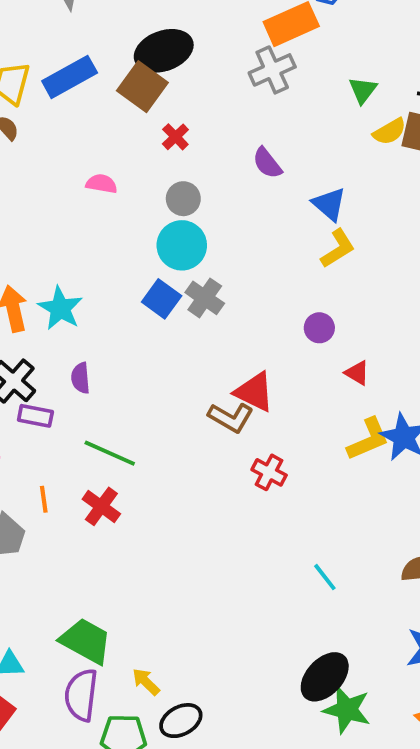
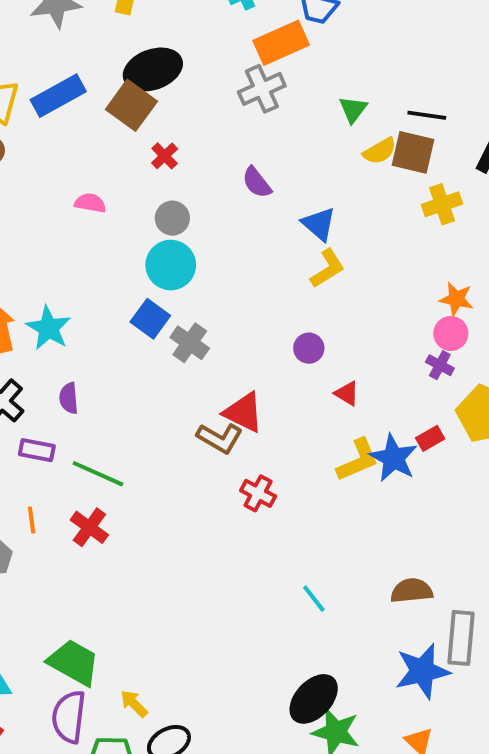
gray cross: (205, 298) -> (190, 343), moved
purple rectangle: (35, 416) -> (37, 450), moved

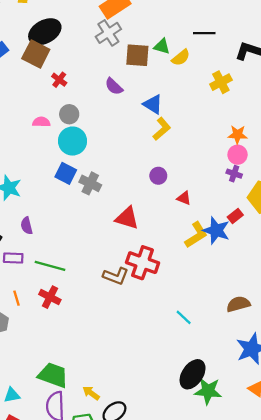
green triangle: (353, 109) -> (162, 46), moved, turned -42
brown square: (413, 152) -> (137, 55), moved
pink semicircle: (90, 203) -> (41, 122), moved
brown L-shape: (220, 438) -> (116, 276), moved
red cross: (258, 493) -> (143, 263), size x1.6

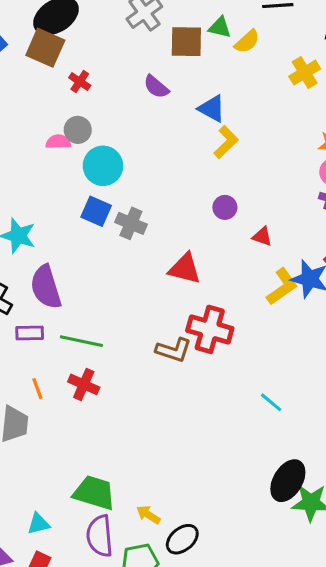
gray circle: (69, 114) -> (78, 130), moved
purple semicircle: (27, 226) -> (46, 287), size x1.8

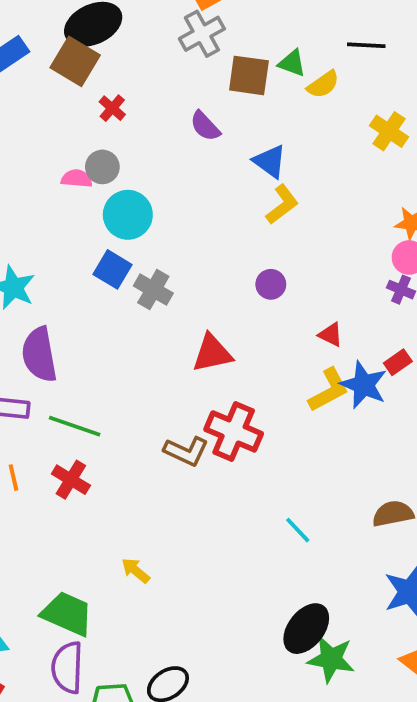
yellow cross: (305, 73) -> (389, 131), turned -32
red triangle: (262, 236) -> (331, 335), moved
red triangle: (185, 269) -> (212, 353), turned -33
yellow arrow: (148, 515) -> (136, 571), moved

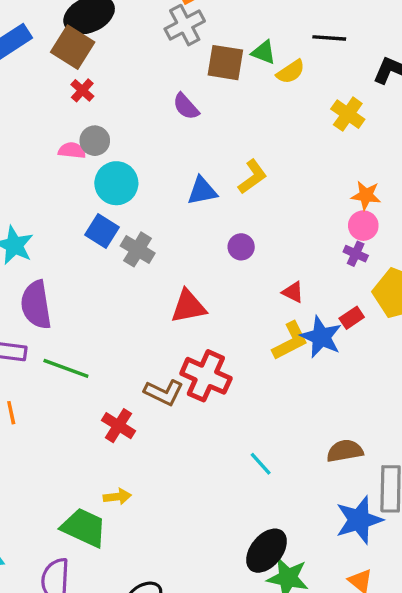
red cross: (112, 108) -> (82, 90), moved
blue triangle: (270, 161) -> (202, 191), moved, turned -48
red cross: (71, 480) -> (118, 426), moved
yellow arrow: (136, 571) -> (117, 497), turned 132
green trapezoid: (67, 614) -> (84, 528), moved

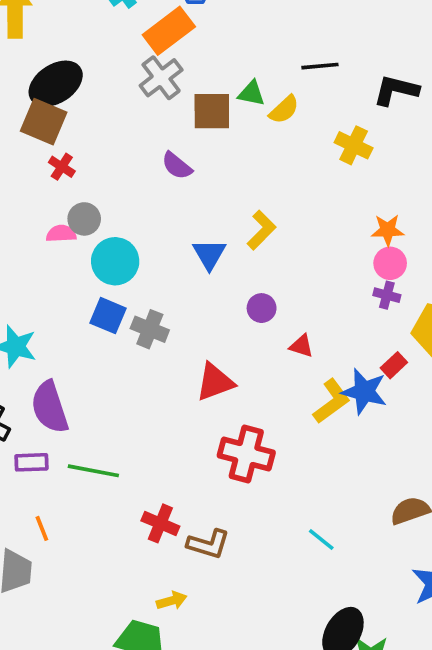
blue triangle: (202, 191) -> (209, 254), turned -40
red triangle: (293, 292) -> (301, 346), moved
brown L-shape: (164, 392) -> (208, 544), moved

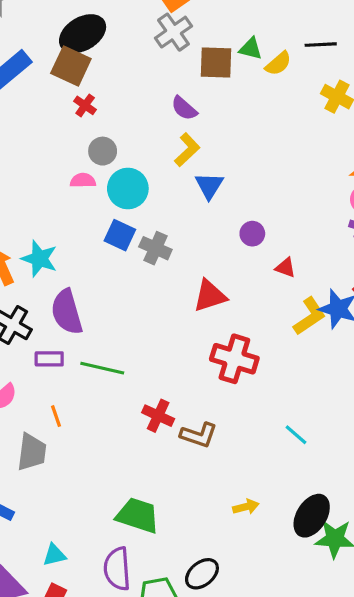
black line: (320, 66) -> (321, 45), moved
yellow L-shape: (261, 230) -> (187, 150), moved
pink semicircle: (61, 234) -> (83, 181), moved
yellow arrow: (172, 601) -> (246, 507), moved

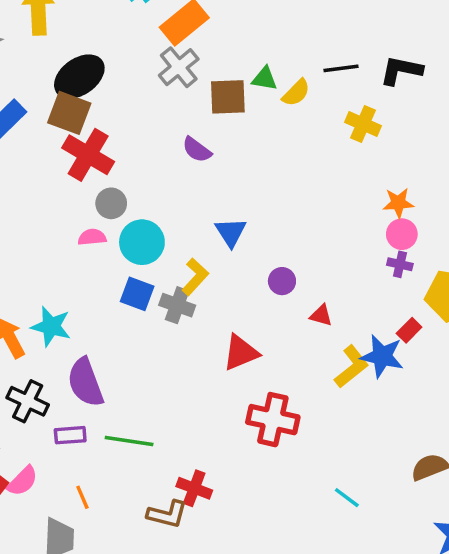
red cross: (85, 105) -> (88, 155), size x2.0
yellow L-shape: (187, 150) -> (195, 277), moved
brown L-shape: (199, 435) -> (167, 514), moved

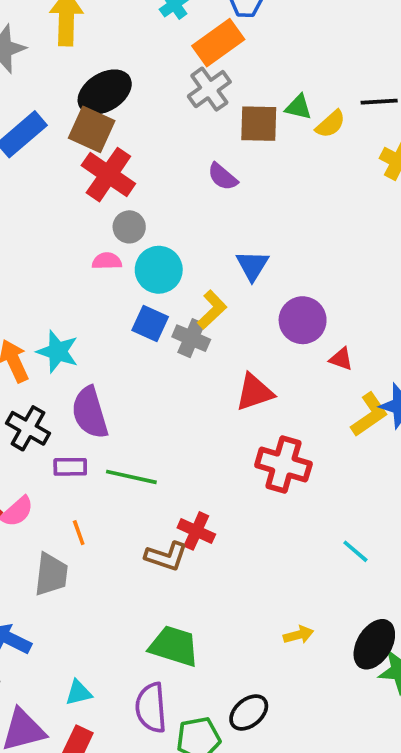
purple circle: (282, 281) -> (303, 320), size x1.6

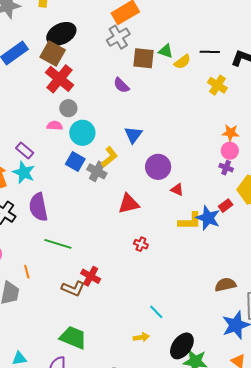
yellow L-shape: (369, 415) -> (190, 221), turned 30
red cross: (283, 465) -> (141, 244), size x0.5
purple rectangle: (70, 467) -> (25, 150), moved, turned 36
cyan line: (355, 551) -> (156, 312), moved

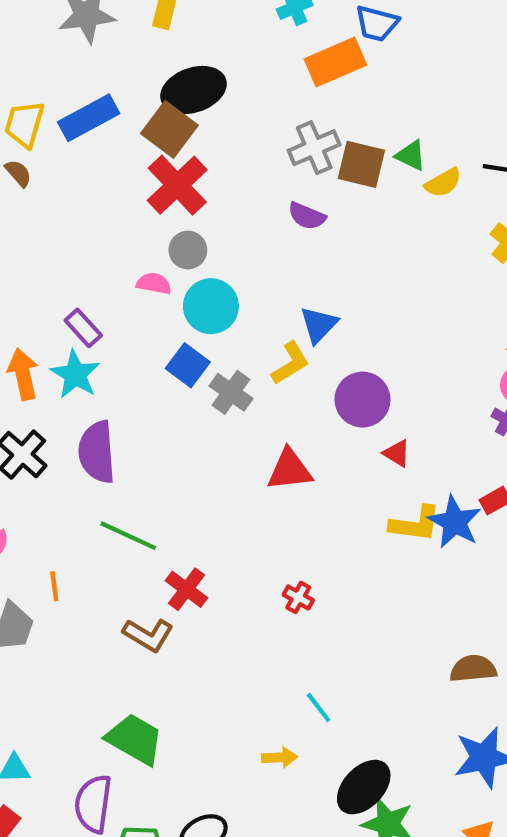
gray cross: (118, 37) -> (314, 148), moved
purple semicircle: (121, 85) -> (307, 216), turned -30
yellow L-shape: (109, 157) -> (290, 363), moved
red cross: (141, 244) -> (298, 597), moved
red cross: (91, 276) -> (186, 589), moved

